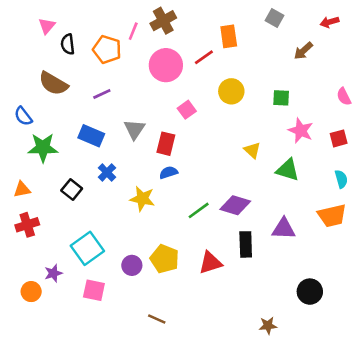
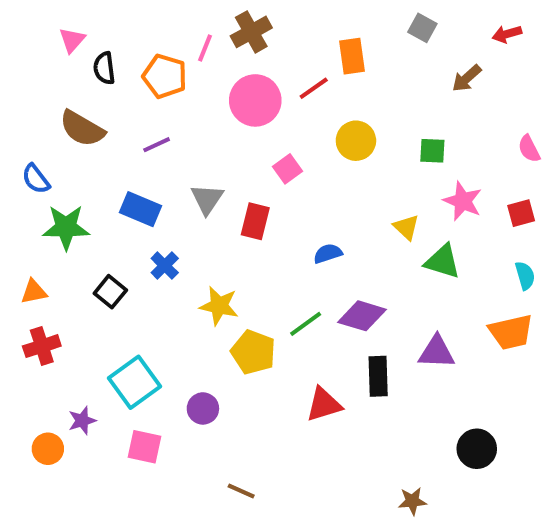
yellow triangle: (252, 150) -> (406, 227), moved
blue semicircle: (168, 172) -> (328, 253), moved
yellow pentagon: (165, 259) -> (253, 352), moved

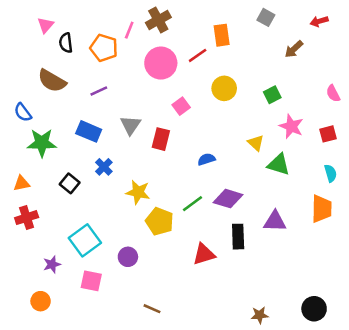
green square: (432, 151) -> (272, 95), turned -30
orange trapezoid: (511, 332) -> (322, 209), turned -76
orange circle: (48, 449) -> (41, 301), moved
black circle: (477, 449) -> (314, 309), moved

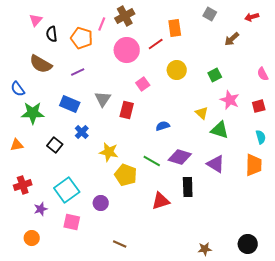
green line: (192, 204) -> (152, 161), turned 66
red cross: (27, 218) -> (23, 185), moved
purple triangle: (275, 221) -> (216, 164), moved, turned 30

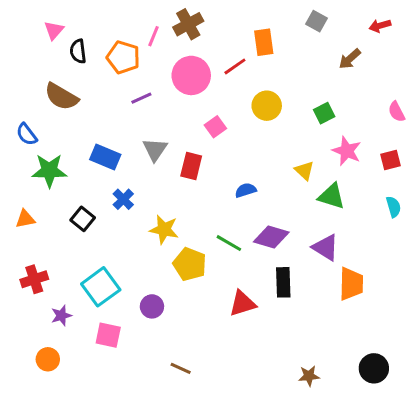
purple line: (78, 72) -> (141, 98), moved
orange trapezoid: (254, 165) -> (351, 284), moved

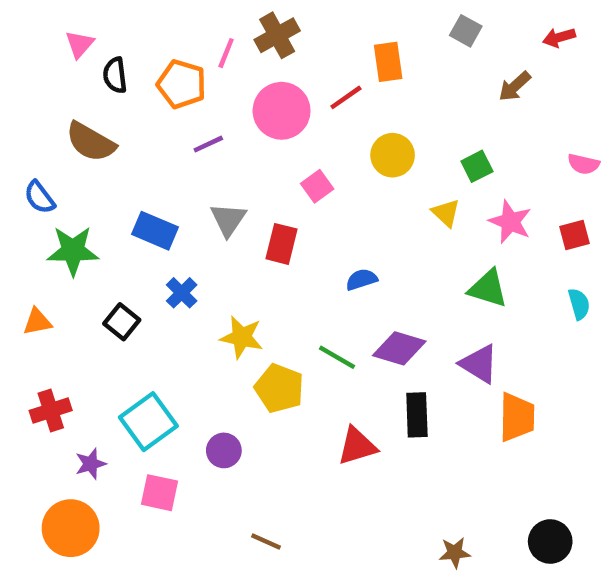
pink semicircle: (397, 112) -> (583, 164), turned -50
yellow triangle: (304, 171) -> (446, 213), moved
orange circle: (48, 359) -> (71, 528), size x1.6

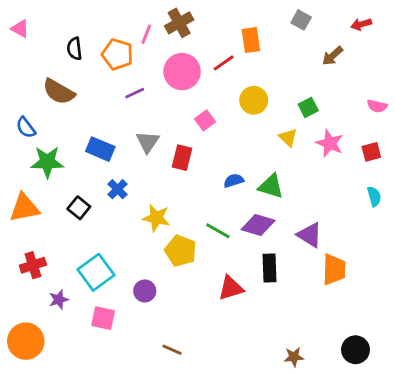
pink triangle: (80, 44) -> (20, 29), moved, turned -42
green triangle: (488, 288) -> (271, 186), moved
orange triangle: (37, 322) -> (24, 208), size x1.6
orange circle: (71, 528) -> (26, 341), moved

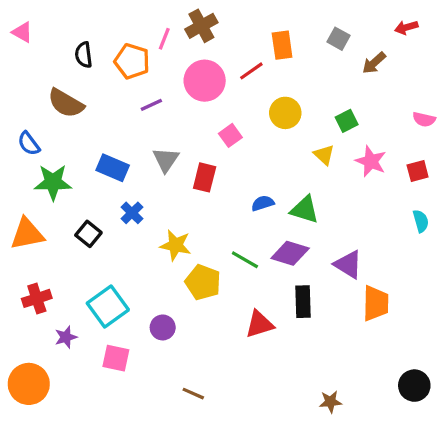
gray square: (301, 20) -> (338, 39), moved
black circle: (356, 350) -> (414, 386), moved

